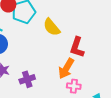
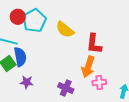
purple cross: (27, 79) -> (66, 88), moved, turned -35

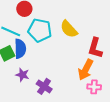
cyan pentagon: (34, 21) -> (40, 30), moved, turned 30
purple cross: (66, 88) -> (44, 86), moved

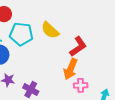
red L-shape: (95, 48) -> (78, 46), turned -135

